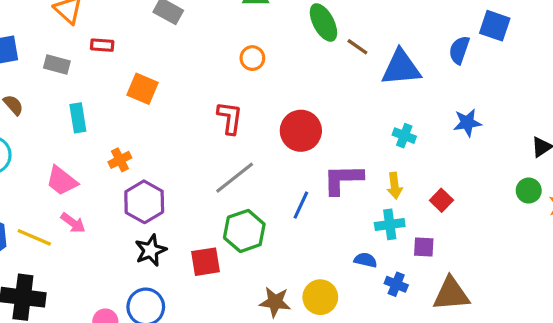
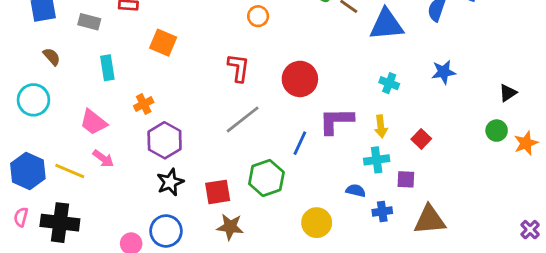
green hexagon: (244, 231) -> (266, 178), moved
blue cross: (396, 284) -> (382, 211), turned -30
brown star: (275, 302) -> (230, 227), moved

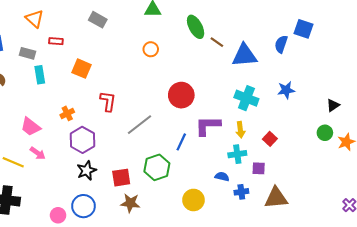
cyan rectangle: (107, 68) -> (40, 75), moved
red L-shape: (239, 68) -> (108, 101), moved
cyan cross: (389, 83) -> (246, 98), size x1.6

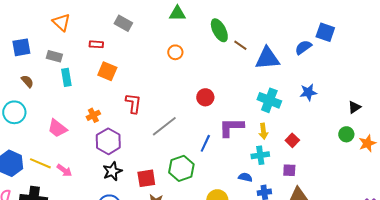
red rectangle: (56, 41) -> (96, 44), moved
blue semicircle: (281, 44) -> (303, 47), turned 36
red circle: (181, 95) -> (205, 97), size x0.7
pink arrow: (38, 153) -> (64, 170), moved
purple square: (259, 168) -> (289, 170), moved

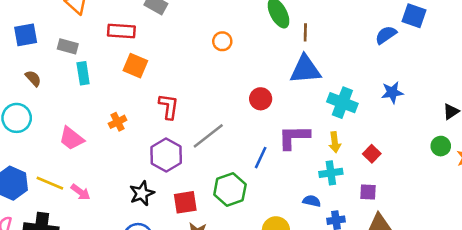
red rectangle: (96, 44) -> (121, 31), size x1.5
brown line: (240, 45) -> (305, 32), turned 56
blue triangle: (267, 58) -> (305, 69), moved
purple hexagon: (108, 141) -> (166, 155), moved

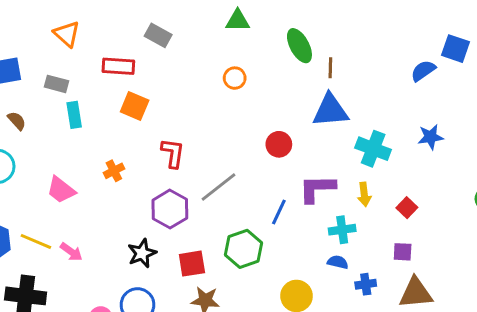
cyan cross: (331, 173) -> (342, 230), moved

